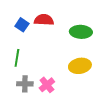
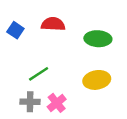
blue square: (22, 25) -> (15, 30), moved
green line: (17, 58) -> (39, 74), moved, turned 48

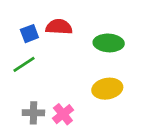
blue square: (15, 30) -> (29, 34), moved, turned 35
green line: (39, 74) -> (24, 64), moved

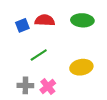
green ellipse: (109, 43) -> (82, 20), moved
green line: (24, 64) -> (39, 55), moved

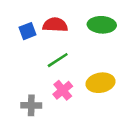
green line: (39, 55) -> (58, 60), moved
pink cross: (48, 86) -> (63, 90), moved

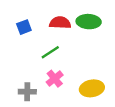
red semicircle: (55, 25) -> (60, 23), moved
yellow ellipse: (101, 83) -> (92, 88), moved

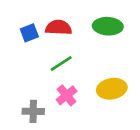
red semicircle: (60, 23) -> (59, 28), moved
yellow ellipse: (92, 88) -> (112, 89), moved

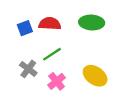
yellow ellipse: (112, 89) -> (95, 76), turned 45
gray cross: (33, 111) -> (28, 69), moved, turned 36

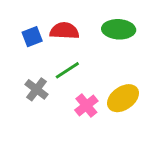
yellow ellipse: (95, 76) -> (123, 98), turned -70
pink cross: (57, 81) -> (86, 105), moved

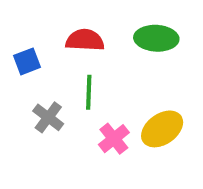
blue square: (32, 37) -> (27, 61), moved
green line: (67, 70) -> (89, 92), turned -55

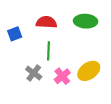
gray cross: (48, 117) -> (34, 73), moved

